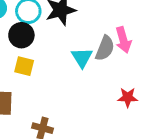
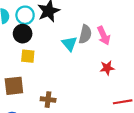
pink arrow: (123, 40) -> (104, 36), moved

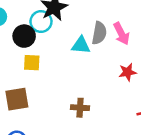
cyan circle: (25, 15) -> (41, 22), moved
cyan triangle: (69, 44) -> (81, 45), turned -42
brown cross: (48, 100) -> (80, 108), moved

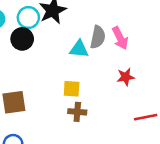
cyan circle: (41, 22) -> (28, 18), moved
yellow square: (32, 63) -> (72, 89), moved

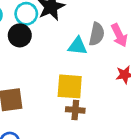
yellow square: (72, 89) -> (70, 86), size x1.5

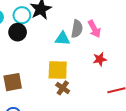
brown cross: (75, 110) -> (63, 88), turned 32

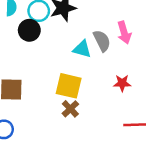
gray semicircle: (77, 29) -> (102, 41), turned -48
pink arrow: (94, 29) -> (124, 33), moved

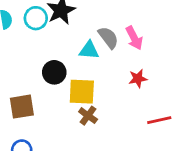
black circle: (29, 30) -> (54, 72), moved
pink arrow: (124, 33) -> (134, 38), moved

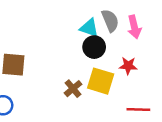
black circle: (54, 72) -> (94, 47), moved
yellow square: (82, 92) -> (101, 81), moved

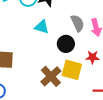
cyan triangle: (89, 28) -> (42, 27), moved
brown cross: (73, 89) -> (51, 76), size x1.5

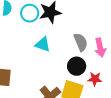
black circle: (66, 44) -> (77, 66), moved

